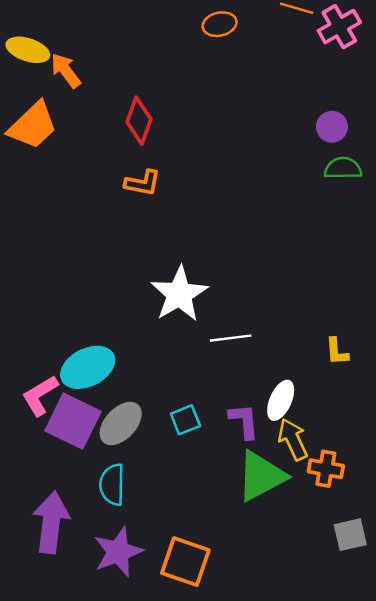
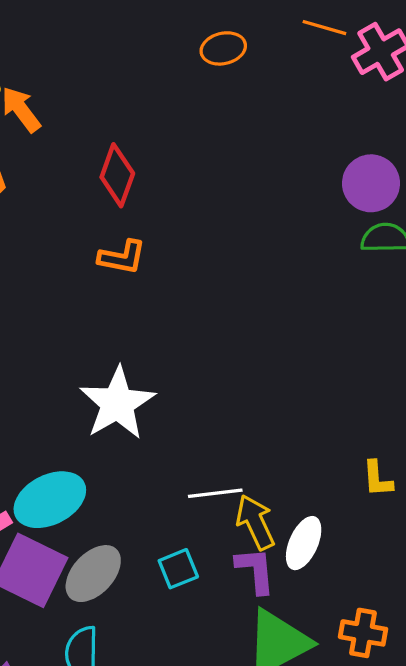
purple circle: (332, 127) -> (371, 183), size x1.4
white star: (179, 294) -> (117, 403), moved
white line: (231, 338) -> (215, 493), moved
yellow arrow: (293, 439) -> (255, 522), moved

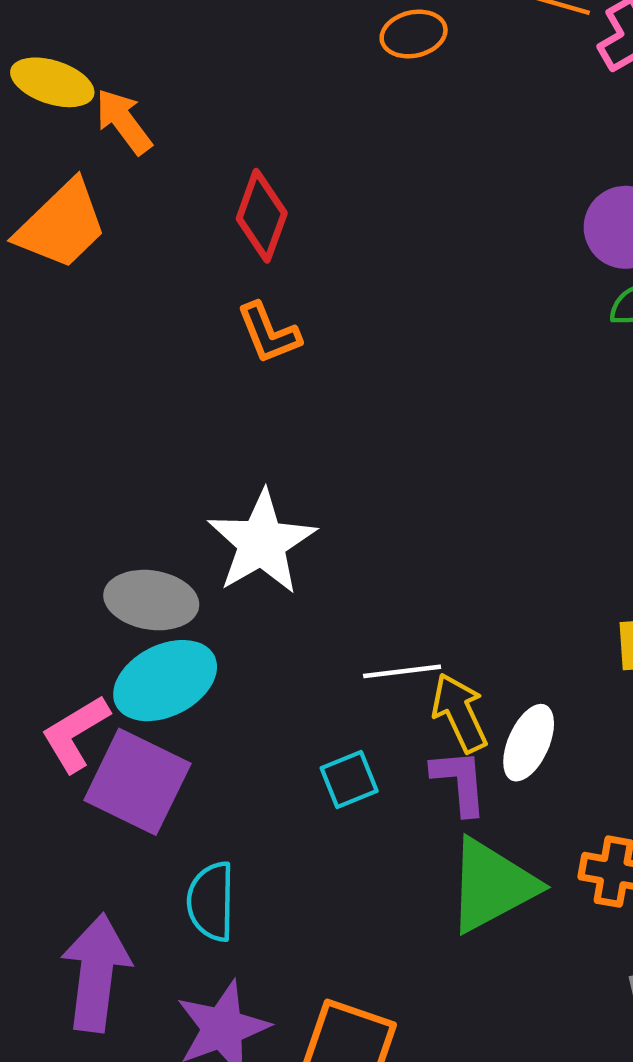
orange L-shape: (122, 257) -> (269, 333), turned 57
gray ellipse: (93, 574) -> (151, 600), moved, turned 56

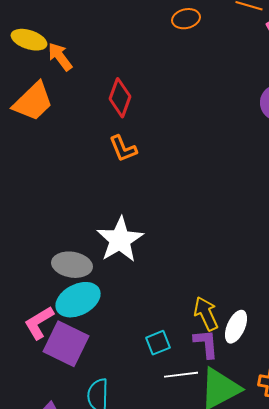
white line: (402, 671) -> (181, 375), moved

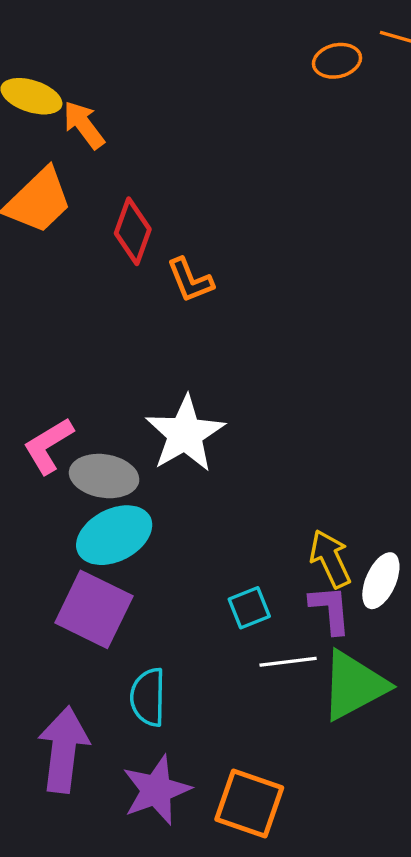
orange ellipse: (186, 19) -> (337, 61), moved
red diamond: (120, 98) -> (133, 231), moved
pink L-shape: (39, 323) -> (48, 446), moved

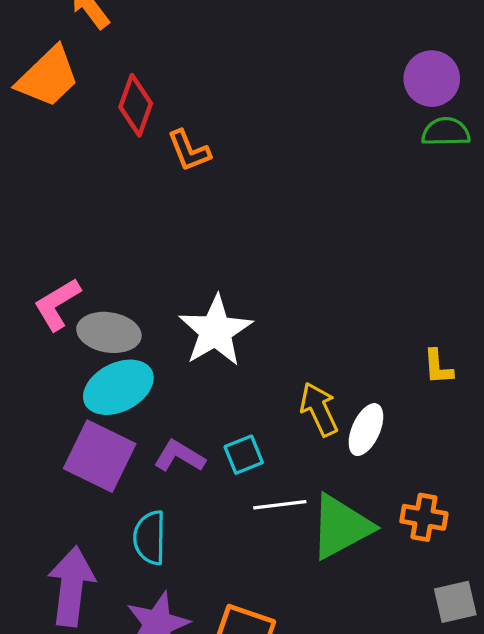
white star: (185, 434) -> (216, 331), moved
purple L-shape: (330, 609) -> (179, 456), moved, turned -54

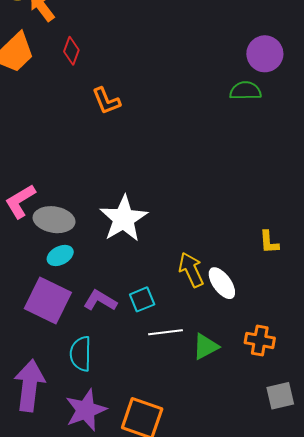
red diamond: (136, 105) -> (71, 51), moved, size x0.7
green semicircle: (446, 132) -> (245, 91), moved
cyan ellipse: (118, 387) -> (60, 255), size x0.6
white ellipse: (366, 430) -> (222, 283), turned -60
green triangle: (341, 527) -> (206, 347), size x0.6

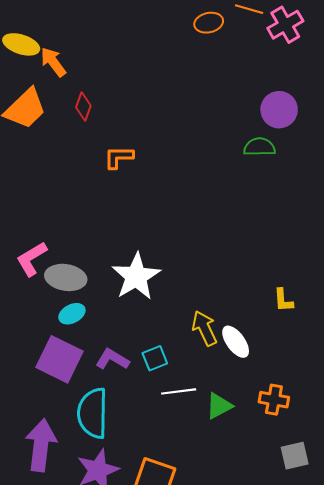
orange L-shape: (106, 101) -> (119, 157), turned 112
cyan semicircle: (81, 354) -> (93, 413), size x1.4

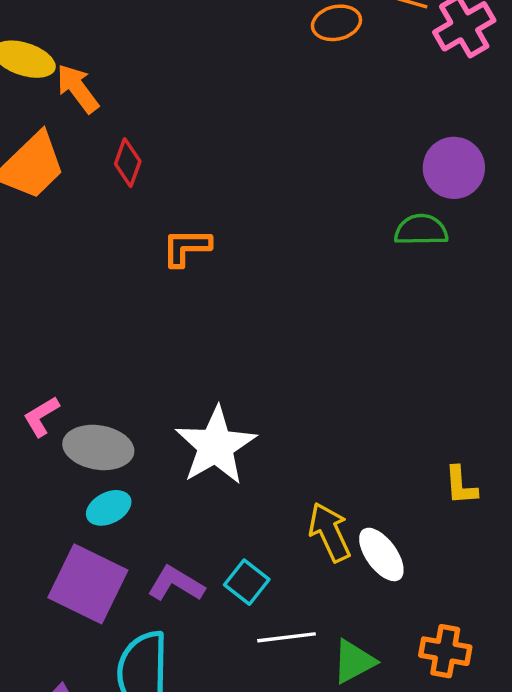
pink L-shape: (32, 259) -> (41, 416), size x0.7
cyan square: (155, 358) -> (247, 582), turned -30

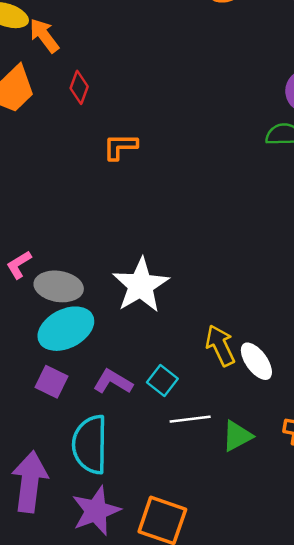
cyan ellipse: (109, 508) -> (66, 329), size x1.8
purple square: (88, 584) -> (51, 382), size x0.6

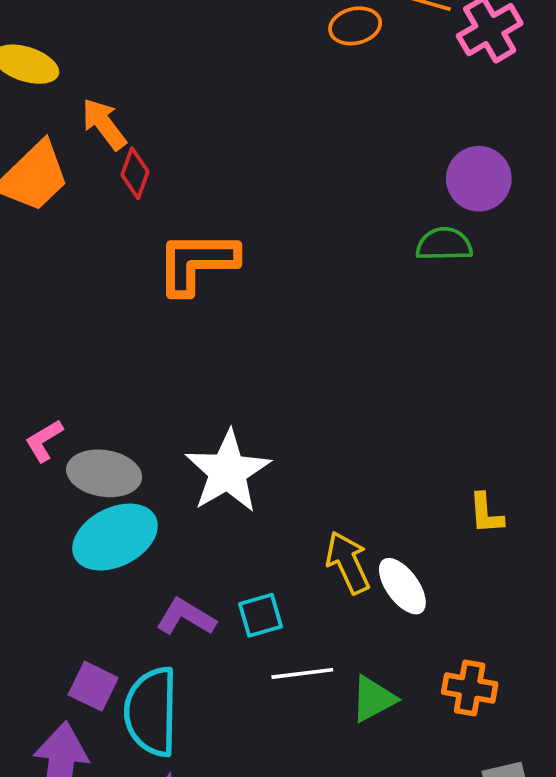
orange arrow: (44, 36) -> (104, 124), moved
orange L-shape: (120, 147) -> (197, 262), size x1.6
cyan square: (162, 381) -> (261, 615), turned 36
purple square: (51, 382) -> (93, 686), moved

